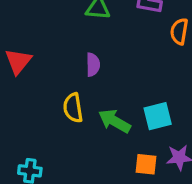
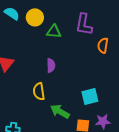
green arrow: (114, 121) -> (60, 111), moved

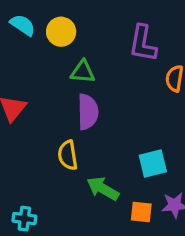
green triangle: (54, 31) -> (83, 72), moved
purple semicircle: (51, 65) -> (88, 112), size x1.5

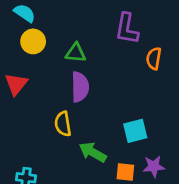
yellow circle: (61, 32) -> (33, 41), moved

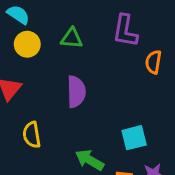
green triangle: (76, 53) -> (72, 38), moved
yellow semicircle: (63, 124) -> (32, 135), moved

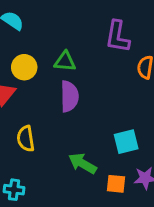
green triangle: (72, 38) -> (65, 61), moved
yellow circle: (27, 44) -> (24, 67), moved

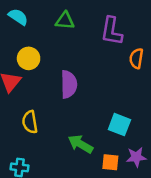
green triangle: (65, 61) -> (65, 21), moved
cyan square: (126, 142) -> (119, 125), turned 35

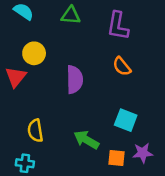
orange semicircle: (136, 58) -> (122, 66), moved, turned -48
yellow semicircle: (30, 122) -> (35, 131), moved

